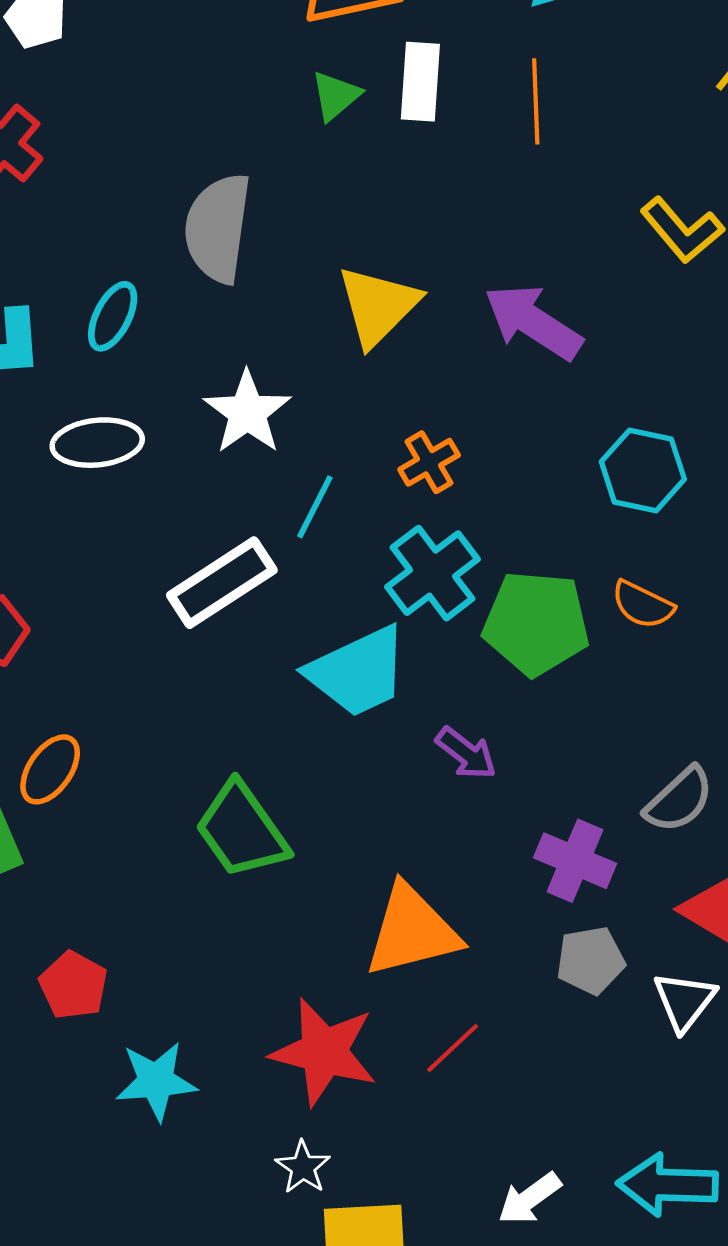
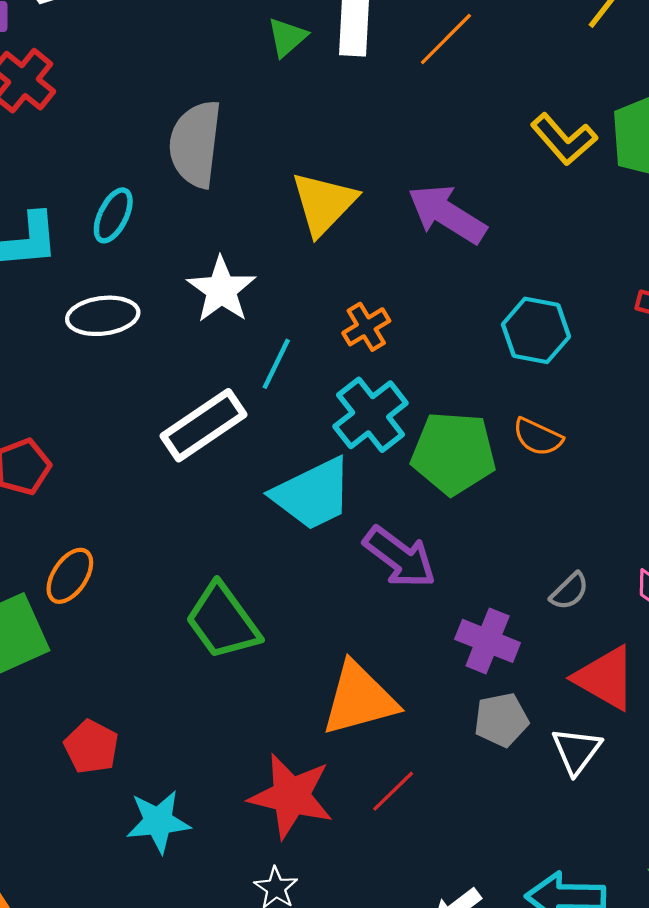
orange line: (536, 101) -> (446, 39), turned 48
purple arrow: (466, 753) -> (400, 557), size x1.5
gray semicircle: (679, 800) -> (569, 591), size x0.7

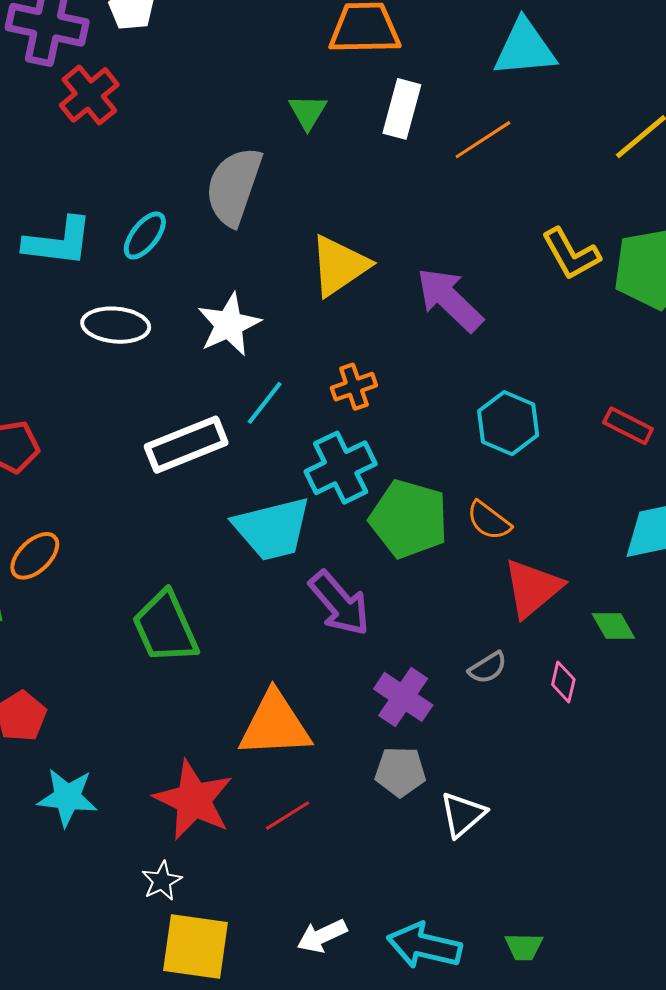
green triangle: (287, 37) -> (308, 112), moved, turned -30
red triangle: (605, 678) -> (533, 588), moved, turned 38

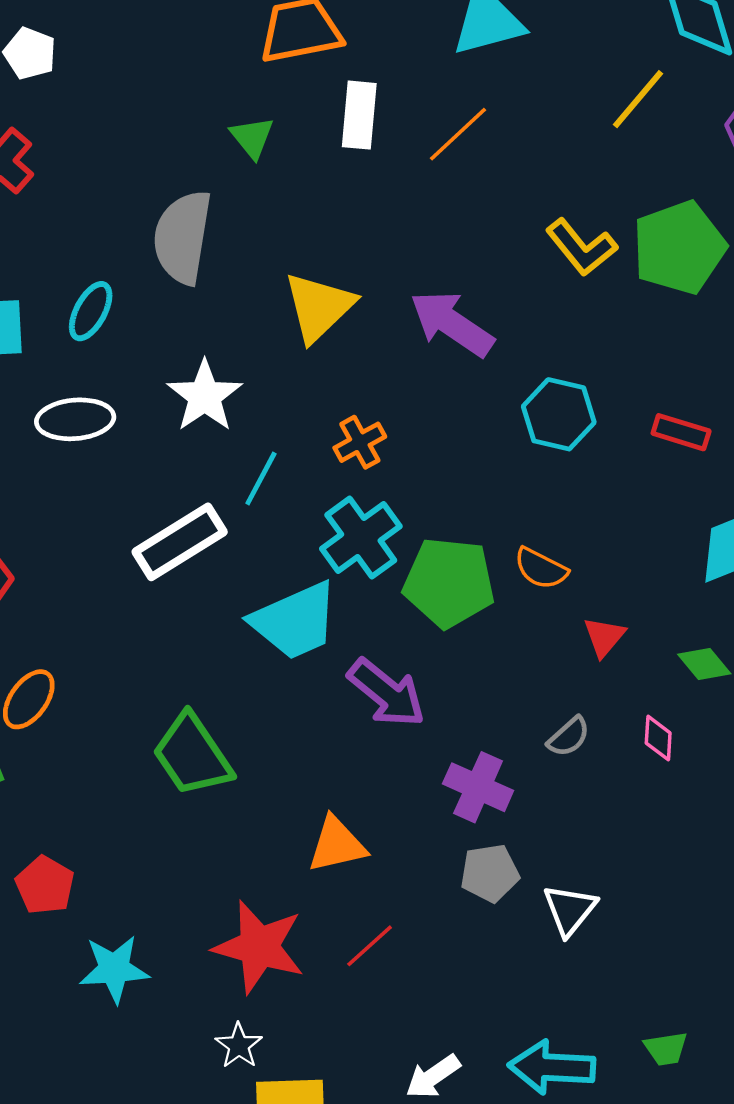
cyan hexagon: (508, 423) -> (559, 414), moved
red triangle: (533, 588) -> (604, 637), size x0.6
orange triangle: (275, 725) -> (337, 845), size x0.7

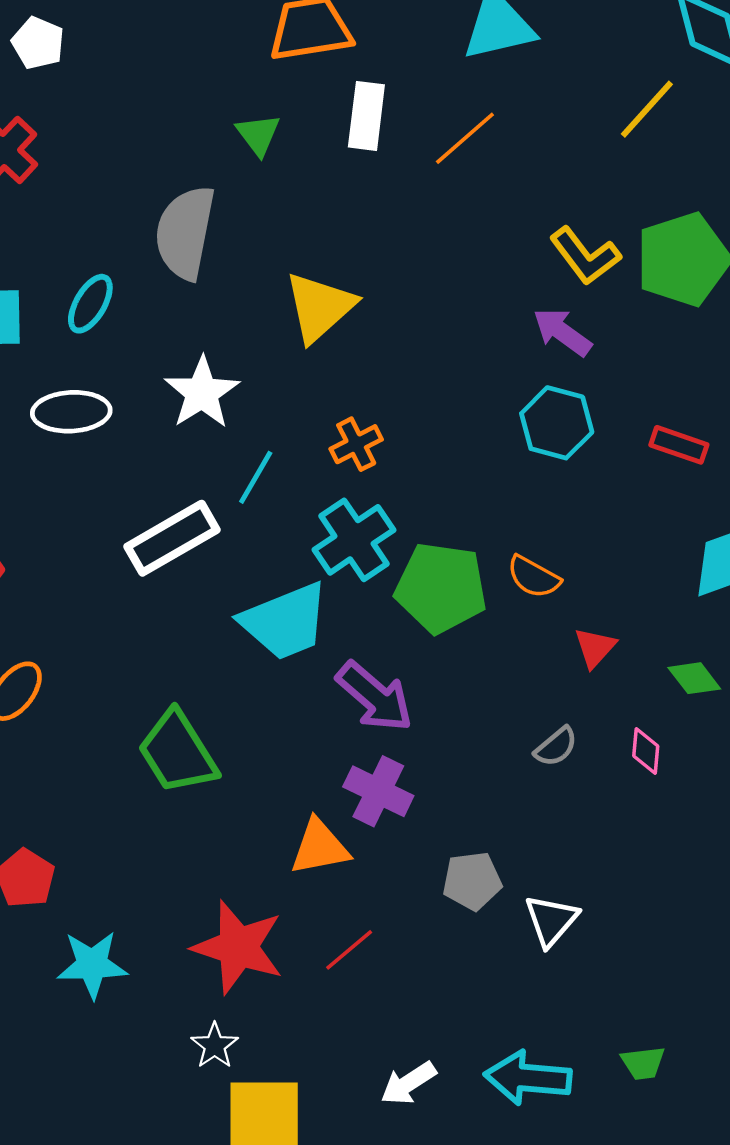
purple arrow: (452, 324) -> (562, 332), moved, size x0.7
purple cross: (478, 787) -> (378, 791), moved

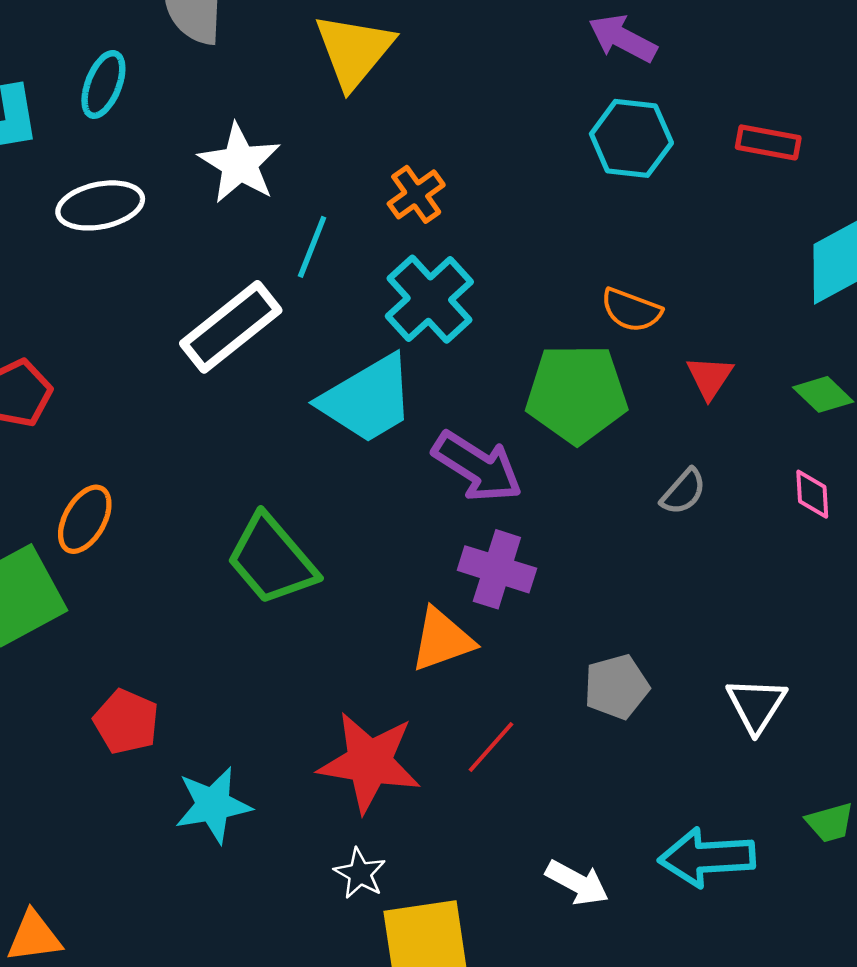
green pentagon: (441, 588) -> (577, 394), moved
pink diamond: (646, 751) -> (812, 494), moved
gray pentagon: (472, 881) -> (617, 687), moved
white triangle: (551, 920) -> (756, 705), moved
white arrow: (408, 1083) -> (577, 883), turned -110

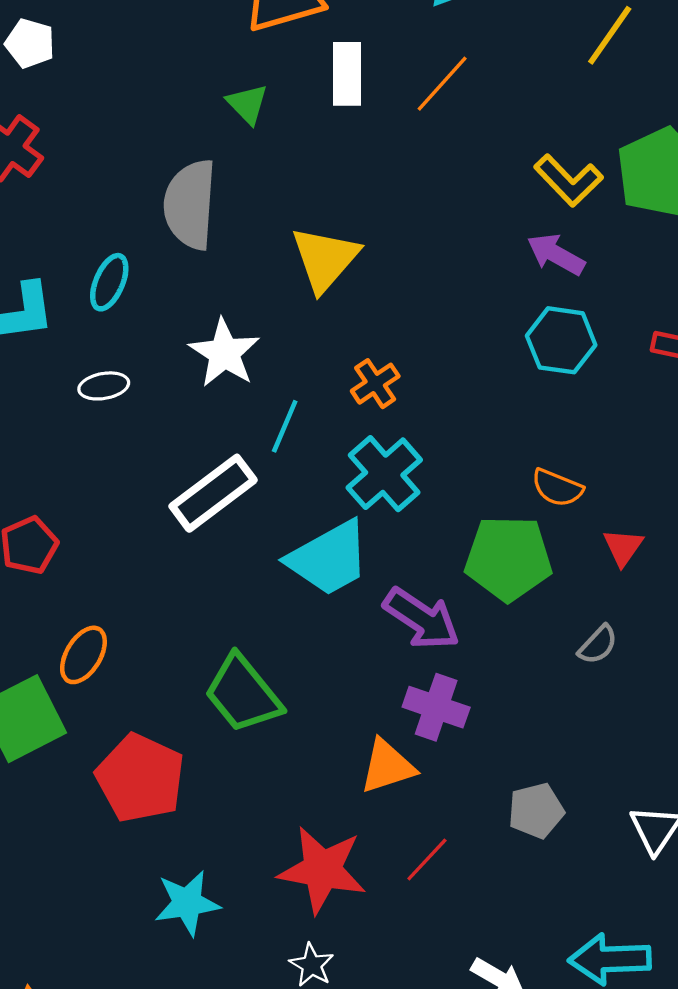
white ellipse: (100, 205) -> (104, 386), size x0.7
red pentagon: (126, 722) -> (140, 778), moved, size x1.6

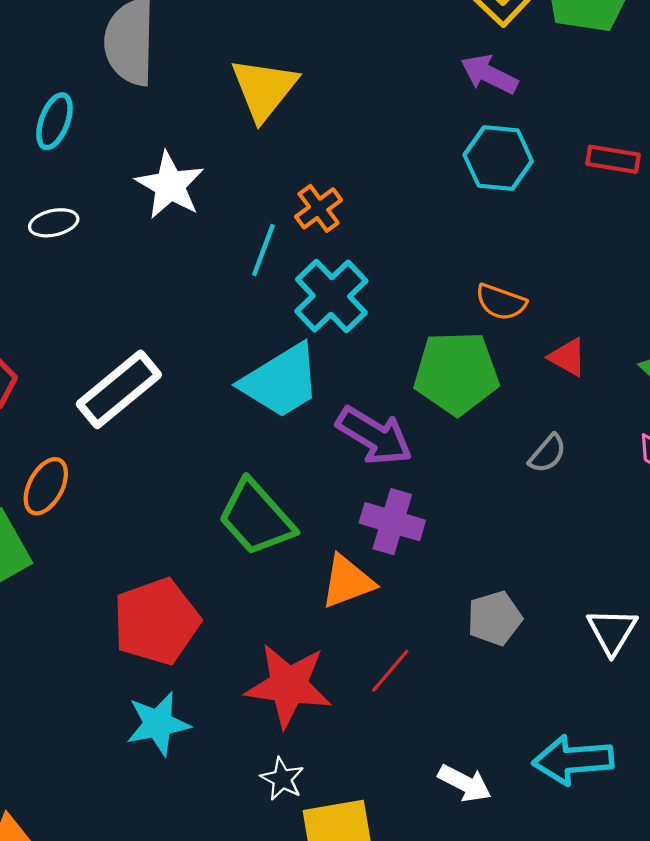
cyan line: (285, 426) -> (263, 250), moved
white rectangle: (213, 493) -> (119, 389), moved
red triangle: (623, 547) -> (568, 357), turned -33
green trapezoid: (243, 694) -> (256, 518), moved
red pentagon: (140, 778) -> (156, 621), moved, turned 30

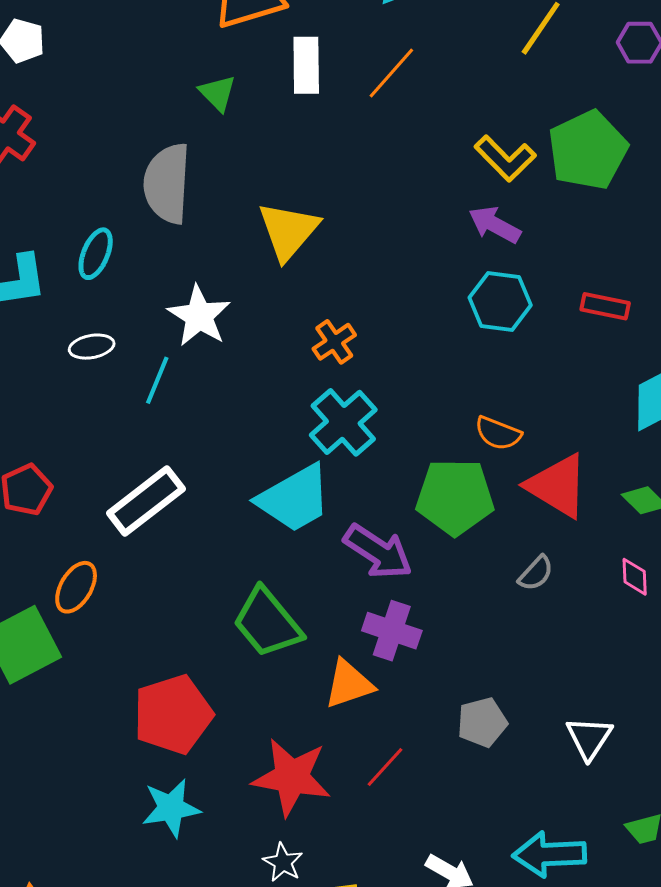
cyan line: (263, 250) -> (157, 380), moved
red triangle: (568, 357) -> (557, 486), size x1.8

